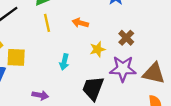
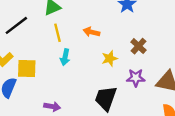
cyan arrow: (64, 62) -> (65, 57), moved
purple star: (123, 69) -> (136, 78), size x0.7

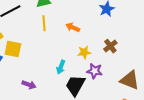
cyan arrow: (65, 57) -> (61, 67), moved
purple star: (136, 78) -> (95, 71), moved

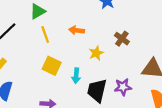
yellow square: (13, 49) -> (52, 66), moved, turned 30
purple star: (95, 71) -> (123, 87), moved

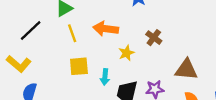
orange arrow: (77, 30) -> (106, 29), size x1.5
yellow square: (52, 66) -> (79, 66), turned -30

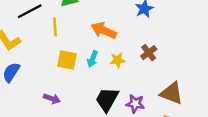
yellow line: (72, 33) -> (55, 27), moved
cyan arrow: (105, 77) -> (92, 59), moved

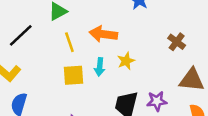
yellow line: (55, 27) -> (69, 42), moved
brown cross: (149, 53) -> (177, 42), moved

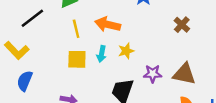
brown cross: (177, 42) -> (182, 25), moved
purple star: (157, 101) -> (153, 74), moved

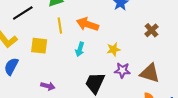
yellow star: (126, 51) -> (114, 49), moved
yellow square: (77, 59) -> (39, 46), moved

